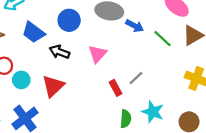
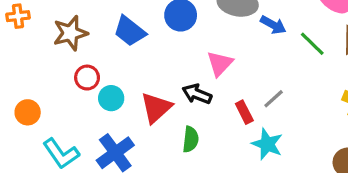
black arrow: (59, 52) -> (197, 94), moved
cyan star: (153, 112) -> (267, 144), moved
green semicircle: (126, 119) -> (191, 139), moved

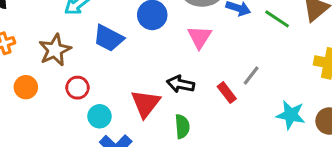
pink triangle: (220, 64) -> (200, 37), moved
cyan circle: (111, 98) -> (99, 116), moved
orange circle: (28, 112) -> (26, 87), moved
cyan star: (267, 144) -> (291, 115), moved

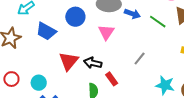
red circle: (78, 88) -> (11, 79), moved
red rectangle: (227, 93) -> (112, 79), moved
red triangle: (146, 104) -> (69, 61), moved

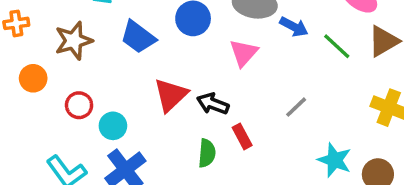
red circle: (11, 79) -> (79, 105), moved

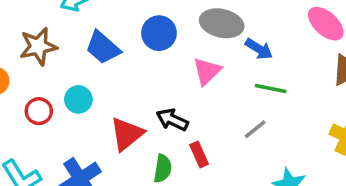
green line: (337, 46) -> (271, 89), moved, turned -36
red triangle: (171, 95) -> (127, 134), moved
cyan circle: (113, 126) -> (78, 99), moved

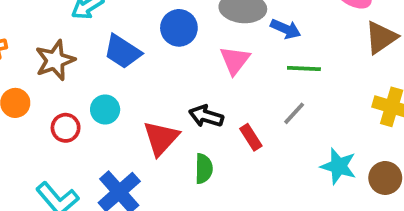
red rectangle: (199, 154) -> (251, 137), moved

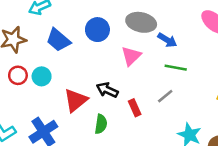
red circle: (66, 128) -> (18, 75), moved

